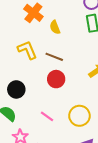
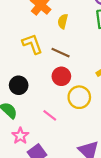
yellow semicircle: (55, 27) -> (63, 21), turned 32
yellow circle: (79, 116) -> (79, 97), moved

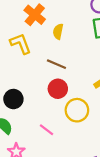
yellow L-shape: (32, 44) -> (21, 44), moved

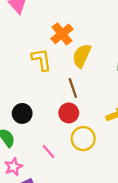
yellow semicircle: (58, 31) -> (82, 56), size x1.5
brown line: (56, 64) -> (73, 88), turned 36

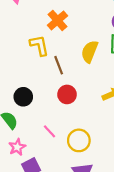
yellow semicircle: (82, 56) -> (90, 52), moved
brown line: (73, 88) -> (59, 65), moved
yellow circle: (83, 139) -> (79, 140), moved

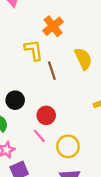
yellow semicircle: (90, 52) -> (83, 59), turned 130
red circle: (67, 94) -> (46, 115), moved

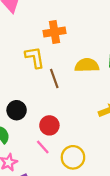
orange cross: (53, 26) -> (54, 32), turned 30
yellow semicircle: (83, 59) -> (87, 65), turned -65

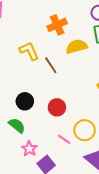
orange cross: (54, 32) -> (57, 25), moved
pink line: (43, 147) -> (64, 139), moved

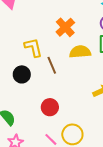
orange cross: (57, 25) -> (65, 27), turned -30
black circle: (25, 101) -> (22, 74), moved

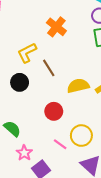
yellow L-shape: (33, 47) -> (27, 53), turned -95
yellow semicircle: (80, 52) -> (78, 86), moved

